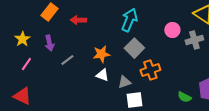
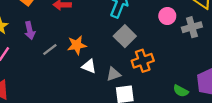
orange star: (101, 54) -> (77, 45), moved

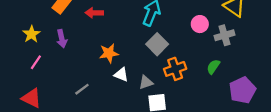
gray line: (50, 50) -> (82, 89), moved
green semicircle: (181, 91) -> (213, 67), moved, turned 96

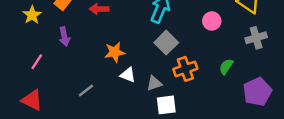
yellow star: (31, 34) -> (32, 15), moved
gray cross: (224, 35) -> (256, 38), moved

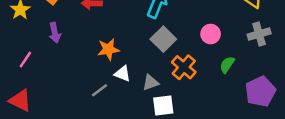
pink circle: (212, 21) -> (211, 34), moved
orange cross: (185, 69) -> (184, 67), turned -30
gray line: (86, 91) -> (99, 90), moved

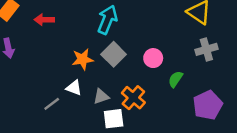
pink circle: (211, 34) -> (153, 58), moved
orange star: (108, 49) -> (83, 59), moved
orange cross: (184, 67) -> (133, 98), moved

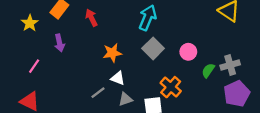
red arrow: (44, 20) -> (91, 18), turned 63
gray cross: (206, 49) -> (230, 65), moved
orange star: (83, 59) -> (112, 53), moved
gray triangle: (101, 96) -> (126, 99), moved

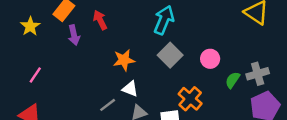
purple arrow: (59, 43) -> (74, 35), moved

